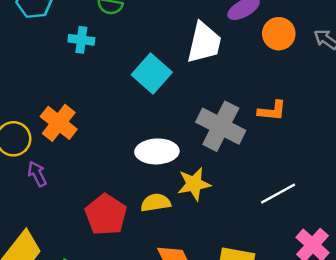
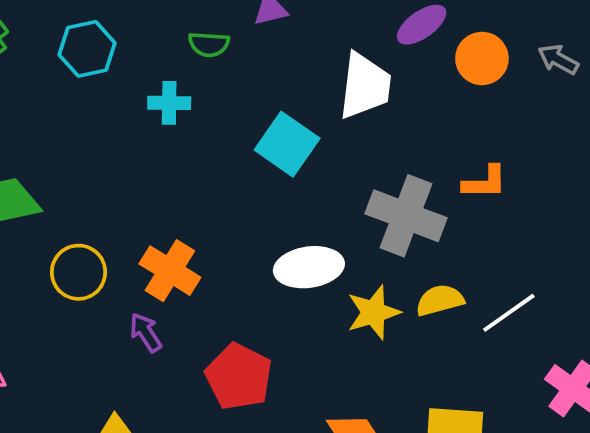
orange cross: (59, 123) -> (170, 271), moved
purple arrow: (37, 174) -> (146, 333), moved
yellow semicircle: (156, 203) -> (440, 300), moved

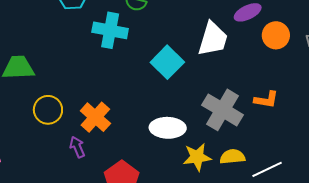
cyan cross: (169, 103) -> (110, 30), size x1.6

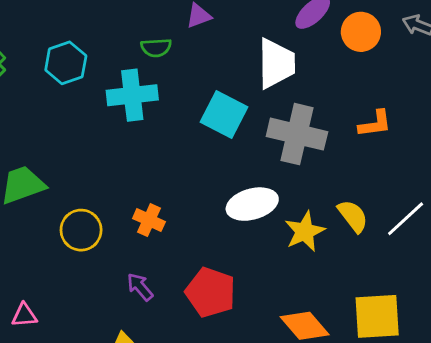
gray cross: (223, 110) -> (297, 134), moved
orange cross: (95, 117) -> (149, 220), size x0.7
purple arrow: (77, 147) -> (140, 287), moved
yellow semicircle: (232, 157) -> (353, 216), turned 75

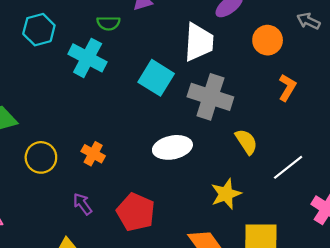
orange circle: (361, 32) -> (268, 40), moved
cyan cross: (132, 95) -> (88, 58), turned 30
orange L-shape: (375, 124) -> (287, 88), moved, turned -56
yellow semicircle: (353, 216) -> (246, 142), moved
yellow star: (305, 231) -> (226, 194), moved

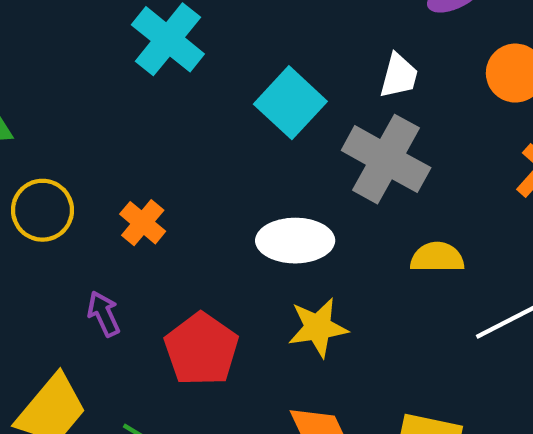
white trapezoid: (199, 42) -> (399, 76), moved, size x0.6
yellow semicircle: (246, 142) -> (437, 257), turned -68
yellow star: (226, 194) -> (318, 327), moved

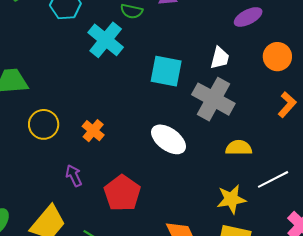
cyan square: (290, 103) -> (166, 71), turned -32
white ellipse: (295, 241) -> (169, 139), turned 36
yellow star: (318, 327) -> (231, 199), moved

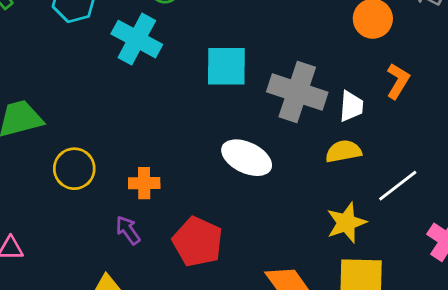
white trapezoid: (220, 58) -> (351, 106), moved
orange cross: (93, 131) -> (144, 183), moved, turned -30

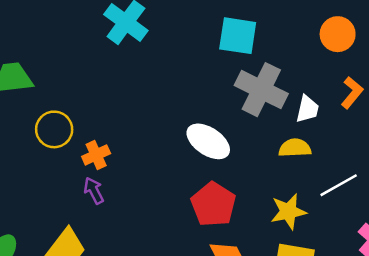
cyan square: (226, 66) -> (238, 36), moved
orange cross: (144, 183) -> (96, 155), moved, turned -32
red pentagon: (198, 242) -> (213, 204), moved

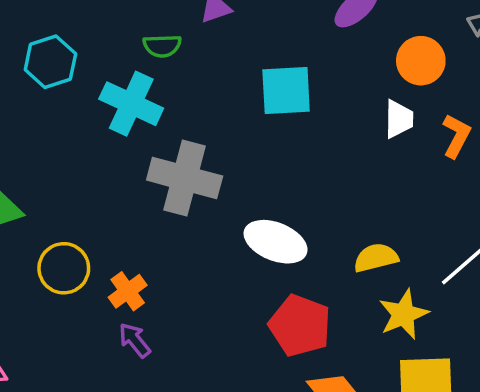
gray cross: (261, 90) -> (185, 178), moved
white trapezoid: (307, 109) -> (399, 119), moved
yellow semicircle: (295, 148) -> (376, 258), moved

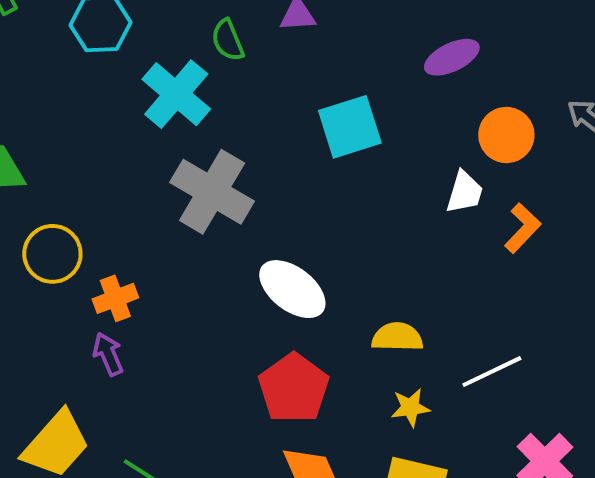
green semicircle: (162, 46) -> (228, 40), turned 54
cyan square: (286, 91) -> (350, 127), turned -30
yellow star: (403, 314) -> (410, 407), size x0.7

